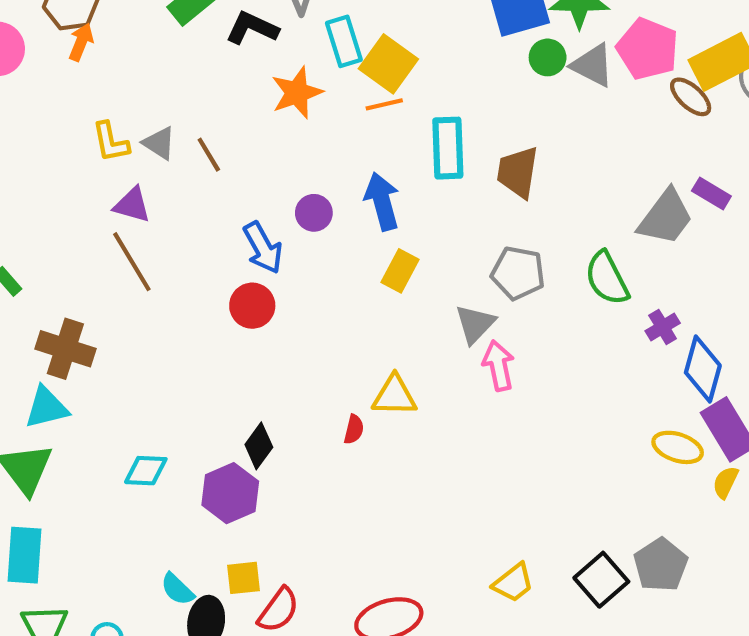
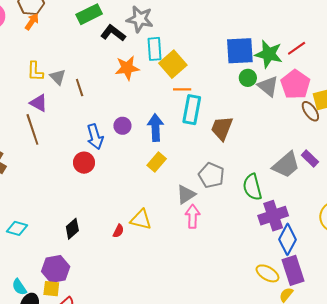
orange line: (384, 104) -> (182, 89), moved
purple cross: (663, 327) -> (273, 216), size x1.8
purple hexagon: (230, 493) -> (56, 269), moved

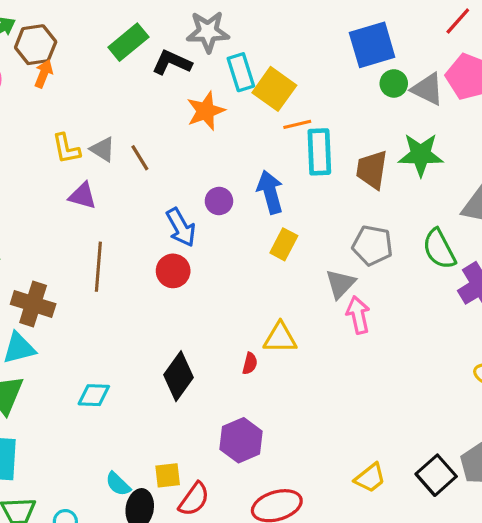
green star: (269, 54) -> (421, 155), moved
brown line: (32, 129) -> (98, 267), moved, turned 36
black diamond: (72, 229) -> (179, 376), size x1.4
purple hexagon: (56, 269) -> (241, 440), moved

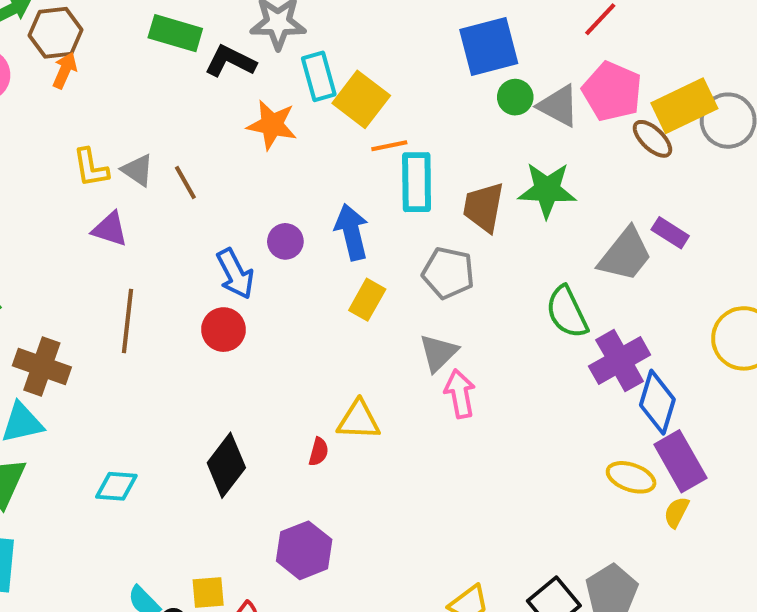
green rectangle: (128, 42) -> (175, 33), turned 54
orange star: (206, 111) -> (272, 125), turned 30
gray pentagon: (372, 245) -> (448, 273), moved

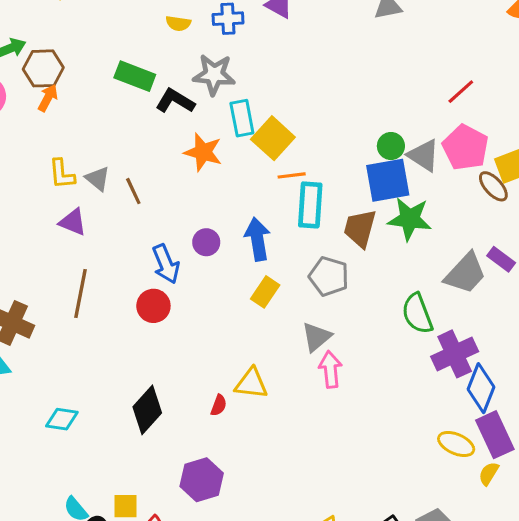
blue square: (489, 46) -> (388, 180), moved

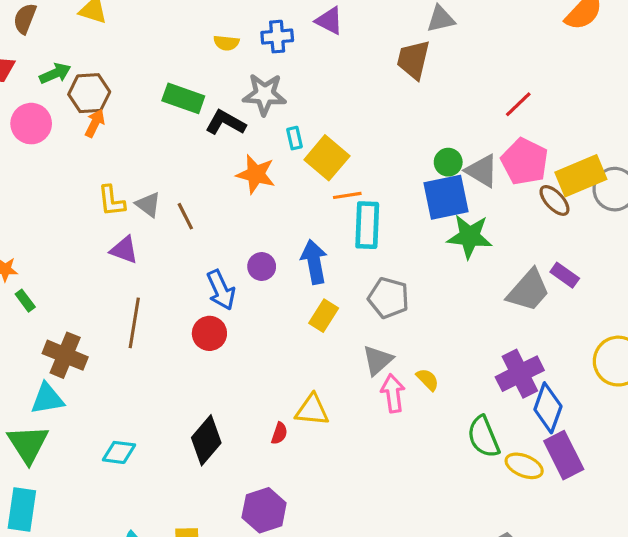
cyan rectangle: (242, 118) -> (294, 138), size x0.6
brown trapezoid: (360, 228) -> (413, 60), moved
green semicircle: (417, 314) -> (483, 437), moved
yellow semicircle: (489, 473) -> (428, 379), moved, turned 105

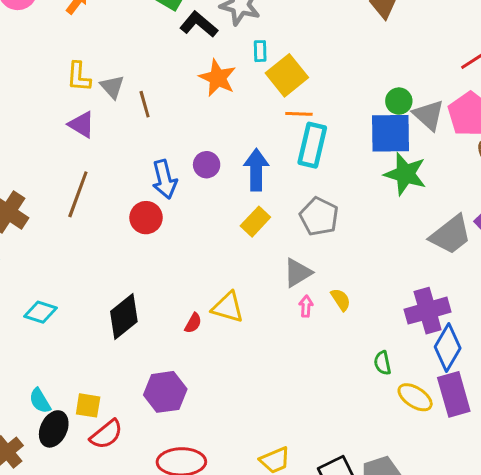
pink arrow: (393, 393) -> (306, 306), size x0.6
green semicircle: (483, 437) -> (382, 363), size x0.6

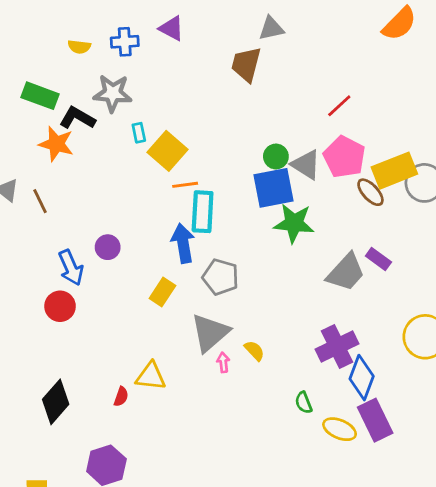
orange star: (218, 78) -> (56, 144), moved
blue arrow: (256, 170) -> (183, 243), moved
gray triangle: (298, 273) -> (210, 333), size x1.4

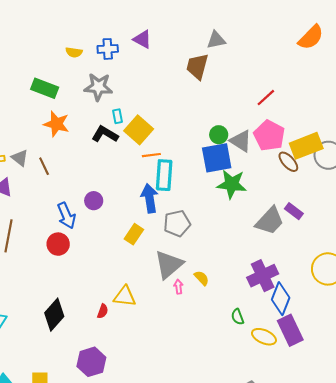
black L-shape: (77, 118) -> (105, 134), moved
gray pentagon: (221, 277) -> (177, 223), turned -30

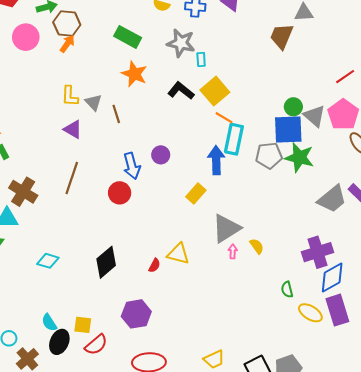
cyan rectangle: (117, 116) -> (201, 59), moved
orange line: (151, 155) -> (224, 118), turned 30
gray pentagon: (177, 223) -> (269, 156), moved
blue diamond: (281, 299) -> (332, 277), turned 32

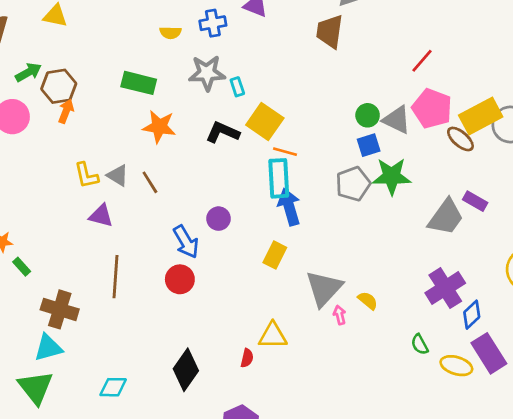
blue square: (288, 129) -> (369, 145), size x0.6
cyan rectangle: (234, 139) -> (279, 178), moved
blue diamond: (332, 277) -> (472, 315), size x0.7

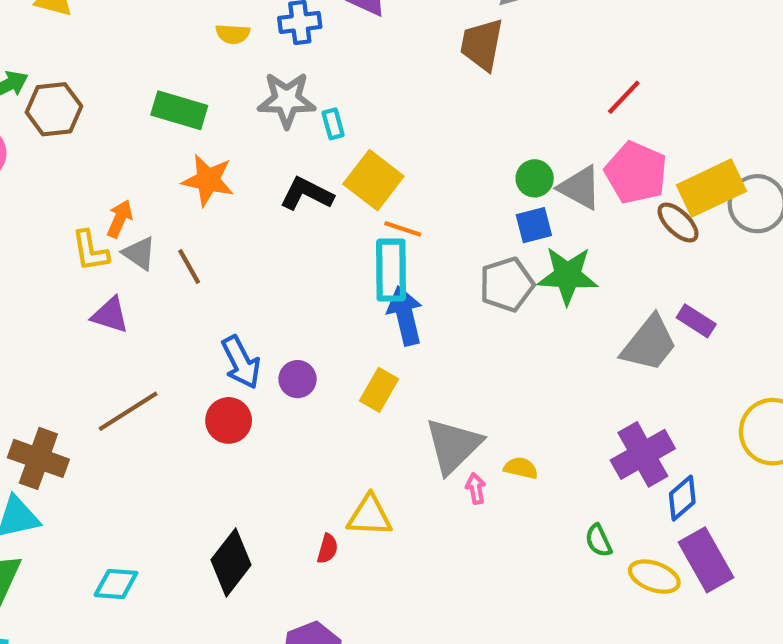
orange arrow: (66, 111) -> (120, 219), moved
purple circle: (219, 219) -> (298, 379), moved
brown line: (115, 277) -> (128, 411), turned 51
yellow semicircle: (368, 301) -> (521, 468), turned -30

